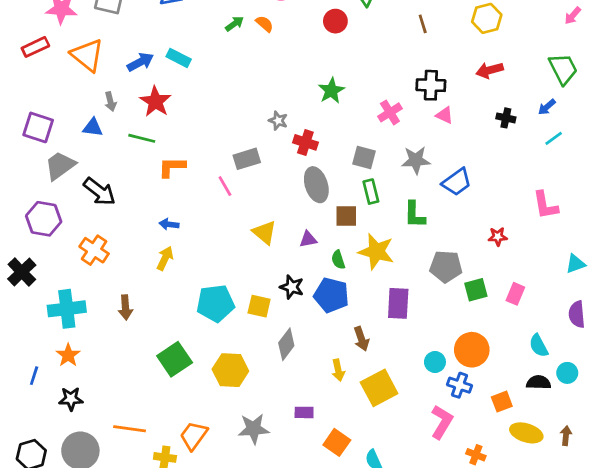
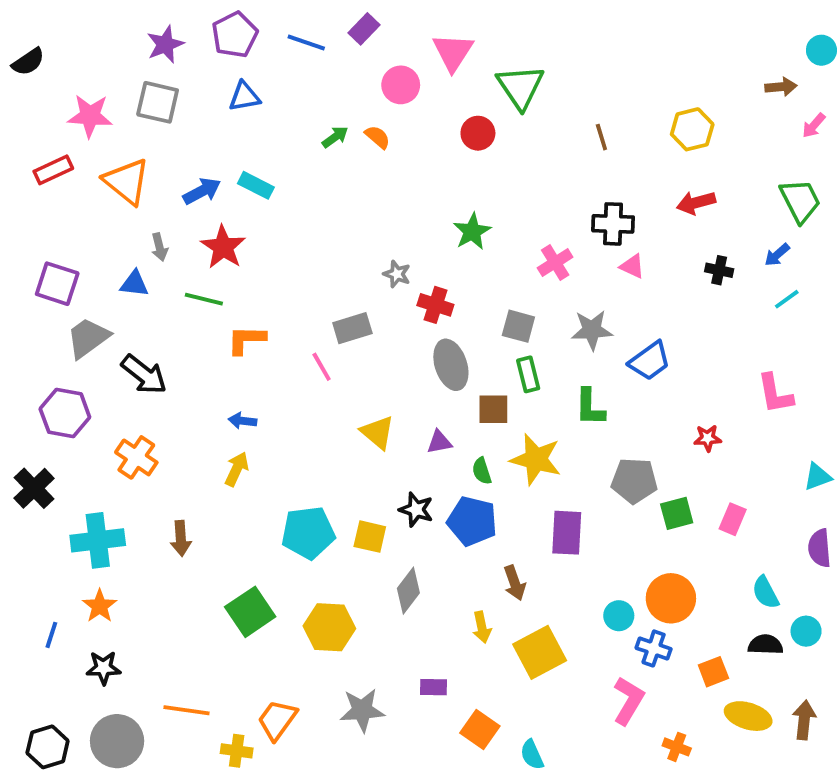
brown arrow: (566, 436) -> (804, 720), size x1.4

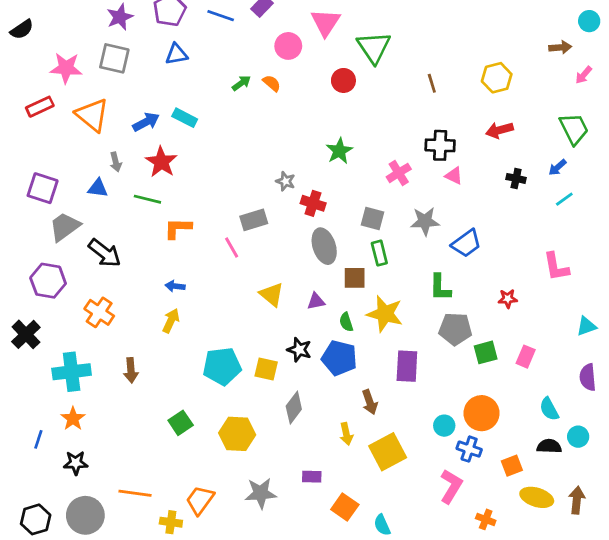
green L-shape: (590, 407) -> (440, 288), moved
green square: (250, 612) -> (181, 423), size x0.7

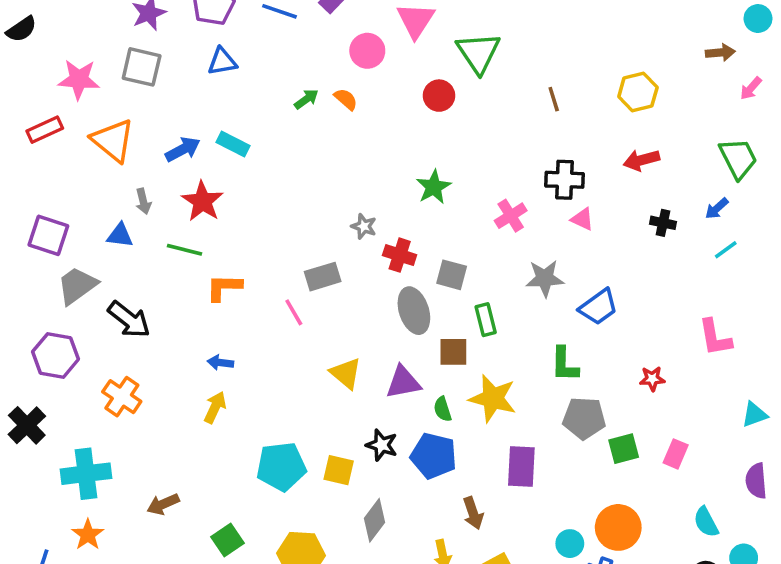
gray square: (372, 219) -> (452, 275), moved
purple triangle: (316, 301) -> (403, 382), size x1.5
brown arrow: (131, 370) -> (163, 504), moved, turned 70

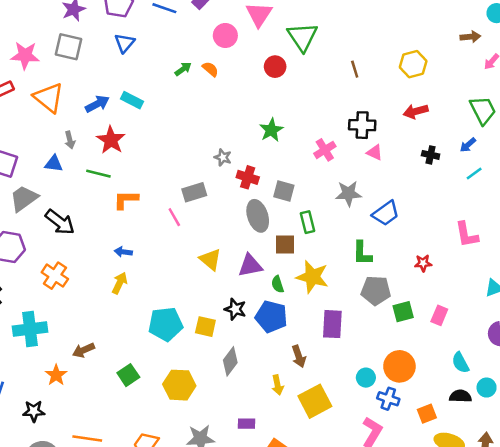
blue triangle: (222, 62) -> (125, 43), turned -40
orange star: (88, 535) -> (56, 375), moved

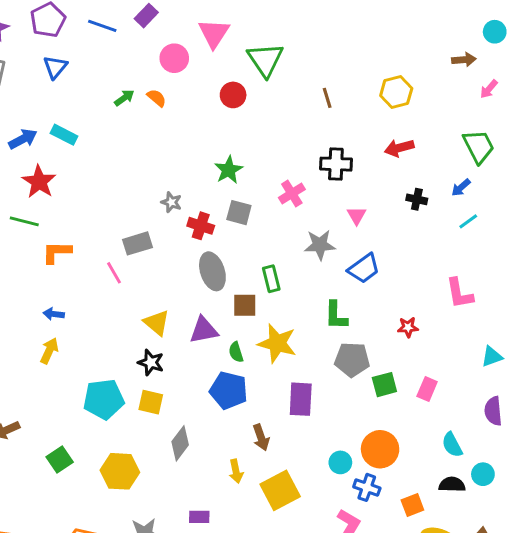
pink triangle: (375, 152) -> (357, 215), moved, turned 35
gray square: (284, 191) -> (239, 213), moved
black star: (235, 309) -> (151, 362), moved

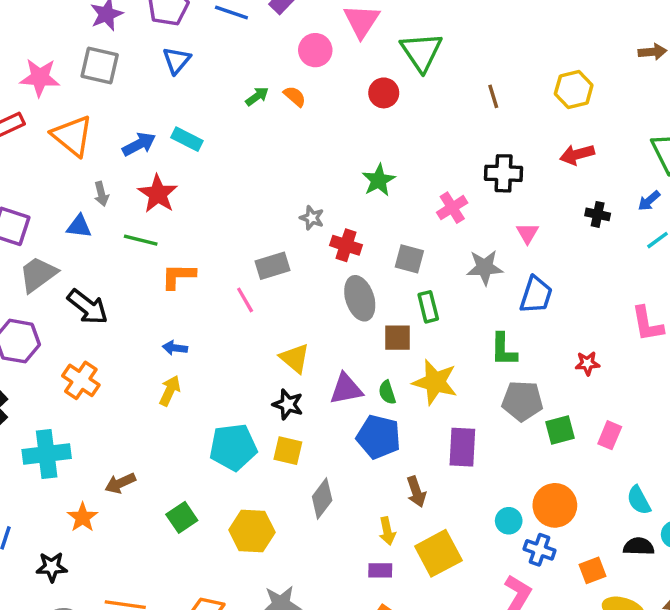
gray square: (239, 213) -> (409, 259), moved
blue trapezoid: (364, 268) -> (536, 295), turned -36
purple triangle: (204, 330) -> (346, 389), moved
purple rectangle: (199, 517) -> (380, 570), moved

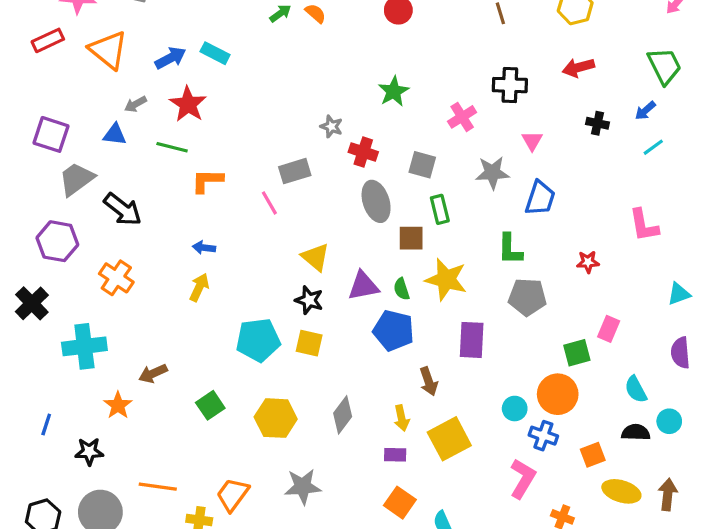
gray arrow: (101, 194) -> (135, 104), turned 75
green square: (560, 430) -> (577, 353), moved
gray diamond: (322, 499) -> (343, 415), moved

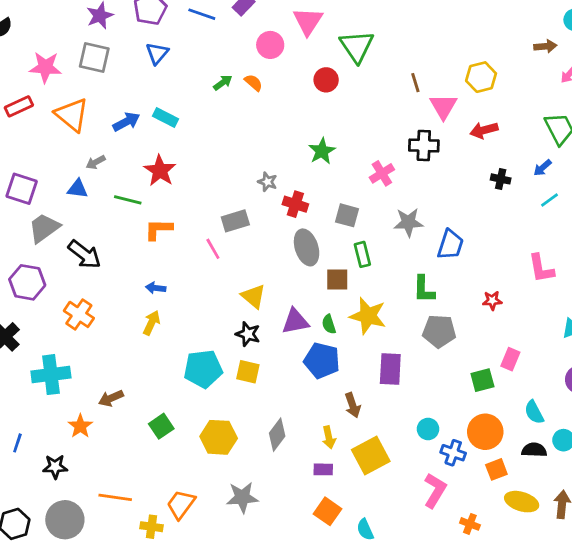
red star: (188, 104) -> (160, 171), moved
pink triangle: (532, 141) -> (443, 106), moved, size x1.5
orange circle: (558, 394) -> (485, 432), moved

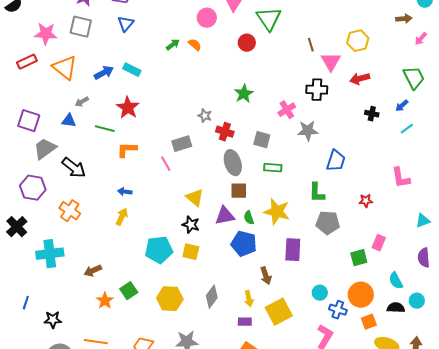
gray star: (408, 222) -> (308, 131), moved
green rectangle: (362, 254) -> (273, 168), turned -72
brown square: (337, 280) -> (239, 191), moved
orange star: (80, 426) -> (105, 301), moved

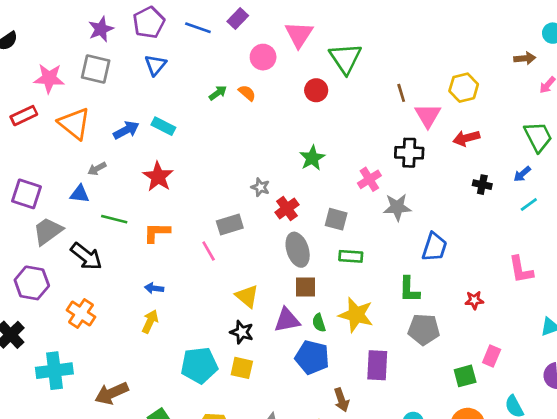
green line: (105, 129) -> (114, 219), moved
red cross: (225, 132) -> (287, 209), turned 36
brown arrow: (93, 271) -> (112, 393), size x1.4

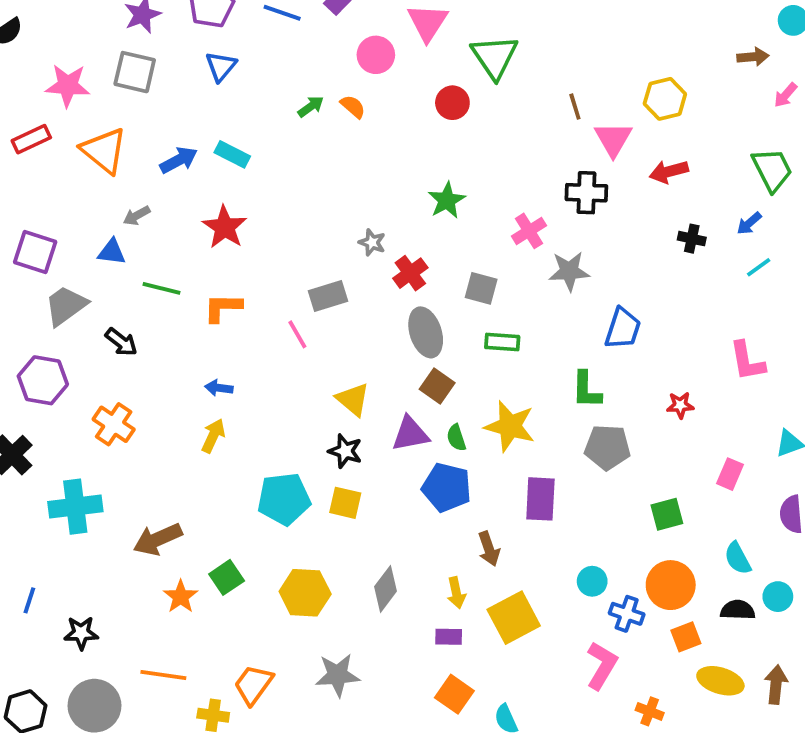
black arrow: (86, 256) -> (121, 342), size x0.7
brown square: (306, 287) -> (437, 386), turned 35
pink rectangle: (492, 356) -> (730, 474), moved

